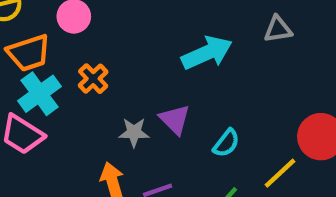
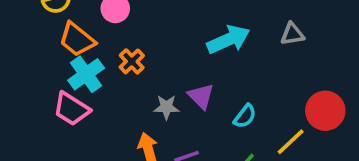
gray triangle: (278, 29) -> (292, 34), moved
orange trapezoid: (29, 53) -> (77, 40), turned 57

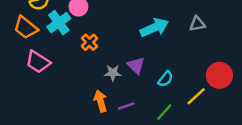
orange trapezoid: (77, 40) -> (26, 28), moved
cyan cross: (86, 74) -> (59, 23), moved
pink trapezoid: (71, 109) -> (38, 62), moved

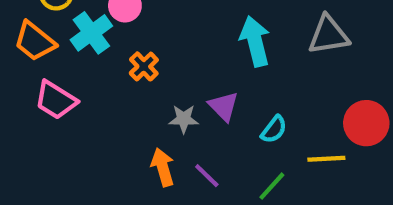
gray triangle: (197, 24) -> (329, 35), size x1.5
cyan arrow: (154, 28) -> (255, 41), turned -80
yellow line: (196, 96) -> (326, 159), turned 40
purple line: (126, 106) -> (207, 176), turned 63

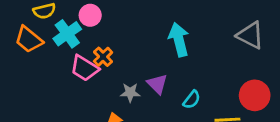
gray triangle: (329, 35) -> (250, 35), moved, turned 36
pink trapezoid: (56, 100) -> (84, 68), moved

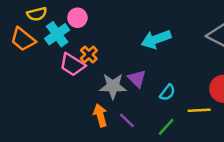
cyan arrow: (179, 40) -> (156, 39), turned -96
gray star: (130, 93) -> (113, 86), size x1.5

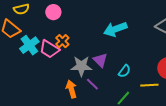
cyan cross: (57, 34) -> (29, 45), moved
purple line: (127, 120) -> (92, 84), moved

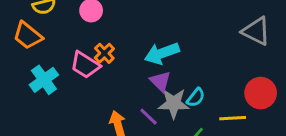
cyan arrow: (115, 29) -> (162, 53), moved
cyan cross: (29, 45) -> (44, 80), moved
gray star: (81, 66) -> (174, 103), moved

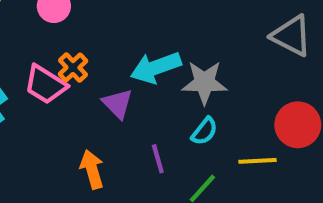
purple triangle: (160, 81) -> (118, 104), moved
gray star: (174, 103) -> (204, 82), moved
purple line: (149, 117) -> (158, 159), moved, turned 30

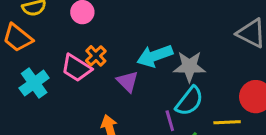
cyan semicircle: (204, 131) -> (189, 101), size x1.5
purple line: (158, 159) -> (170, 121), moved

